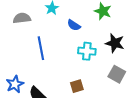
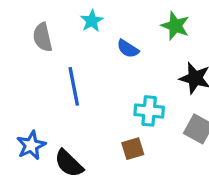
gray semicircle: (22, 18) -> (43, 37), turned -96
cyan cross: (87, 51) -> (149, 111), moved

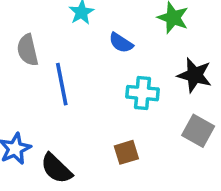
gray semicircle: (43, 37) -> (28, 50), moved
cyan cross: (149, 111) -> (142, 93), moved

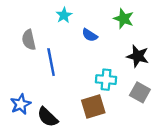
cyan cross: (142, 93) -> (106, 80), moved
brown square: (126, 152) -> (93, 107), size x1.5

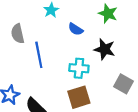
black star: (138, 56) -> (105, 49), moved
cyan cross: (106, 80) -> (79, 68), moved

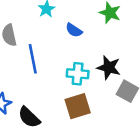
black star: (105, 49) -> (109, 68), moved

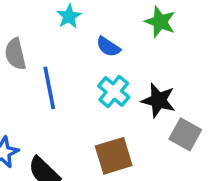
cyan cross: (78, 74) -> (114, 91), moved, turned 35

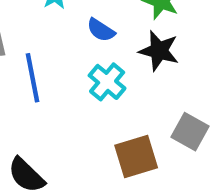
black star: (158, 100) -> (159, 51), moved
brown square: (114, 156) -> (136, 157), moved

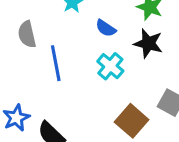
brown square: (136, 157) -> (132, 121), turned -32

